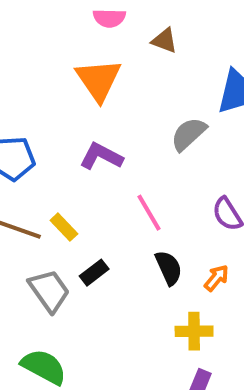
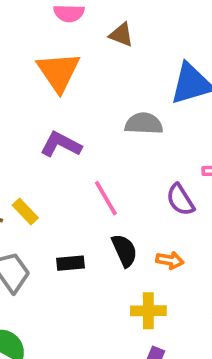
gray semicircle: (189, 134) -> (144, 124), turned 45
black rectangle: (94, 273) -> (70, 263), moved, turned 32
orange arrow: (216, 278) -> (170, 260), turned 60

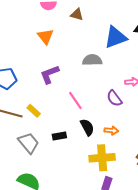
orange triangle: (58, 72) -> (45, 36), size x0.7
purple L-shape: (61, 144) -> (50, 74), turned -45
yellow cross: (148, 311) -> (102, 158), size x1.4

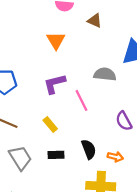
pink line: (75, 101) -> (81, 100), moved
yellow rectangle: (34, 111) -> (50, 124), moved

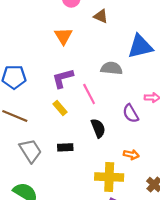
yellow rectangle: (50, 124) -> (60, 108), moved
black semicircle: (89, 149) -> (98, 128), moved
orange arrow: (115, 157) -> (131, 155), moved

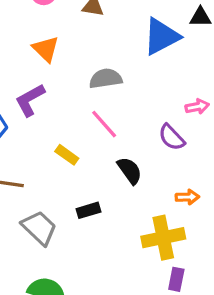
gray semicircle: (111, 68) -> (106, 78), moved
purple L-shape: (63, 78) -> (30, 100), moved

